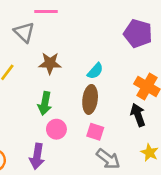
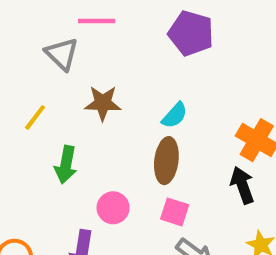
purple pentagon: (138, 33) -> (191, 33), moved
green arrow: (45, 103) -> (66, 165), moved

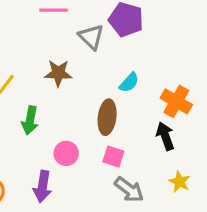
gray triangle: (62, 54) -> (91, 37), moved
cyan semicircle: (175, 115) -> (129, 83), moved

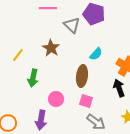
brown star: (58, 73) -> (51, 48), turned 30

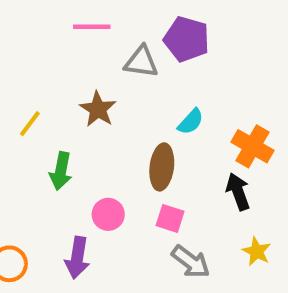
gray triangle: (72, 25) -> (141, 62), turned -36

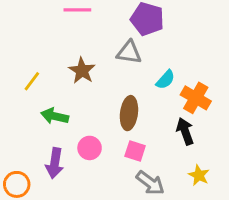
gray triangle: (141, 62) -> (129, 52), moved
cyan semicircle: (191, 122) -> (165, 80), moved
green arrow: (61, 171) -> (55, 116), turned 92
purple arrow: (77, 258) -> (55, 163), moved

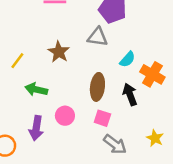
black arrow: (185, 131) -> (130, 94), moved

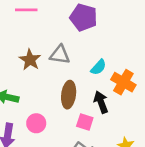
gray triangle: (97, 37) -> (60, 55), moved
pink square: (102, 118) -> (85, 122), moved

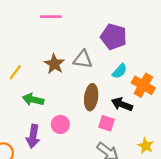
purple pentagon: (84, 17) -> (114, 37), moved
black arrow: (101, 102) -> (122, 104), turned -48

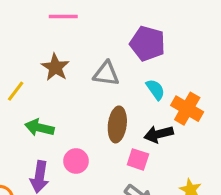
brown star: (54, 64) -> (55, 67), moved
cyan semicircle: (120, 71) -> (155, 90), turned -77
black arrow: (122, 104) -> (159, 134), turned -36

